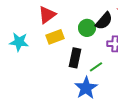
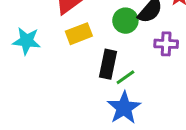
green line: (96, 67) -> (125, 77), moved

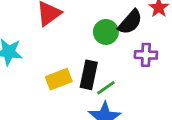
yellow rectangle: (79, 34) -> (59, 79), moved

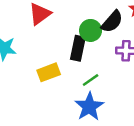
black rectangle: (89, 75) -> (78, 48), moved

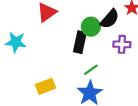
yellow rectangle: (49, 72) -> (46, 86), moved

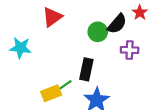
black rectangle: (80, 42) -> (86, 69), moved
green line: (91, 70) -> (65, 85), moved

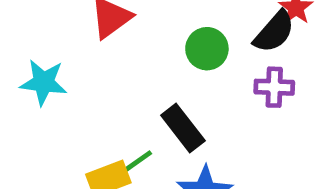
black semicircle: (117, 24) -> (274, 32), moved
black rectangle: (86, 69) -> (183, 128), turned -50

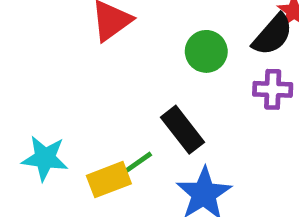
cyan star: (44, 82) -> (45, 158), moved

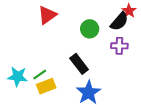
green line: (137, 163) -> (40, 74), moved

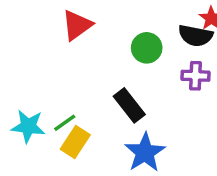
black semicircle: (119, 21) -> (195, 36), turned 60
yellow rectangle: (46, 86) -> (75, 142), turned -36

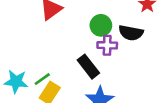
black semicircle: (195, 36) -> (131, 33), moved
purple cross: (195, 76) -> (107, 45), moved

